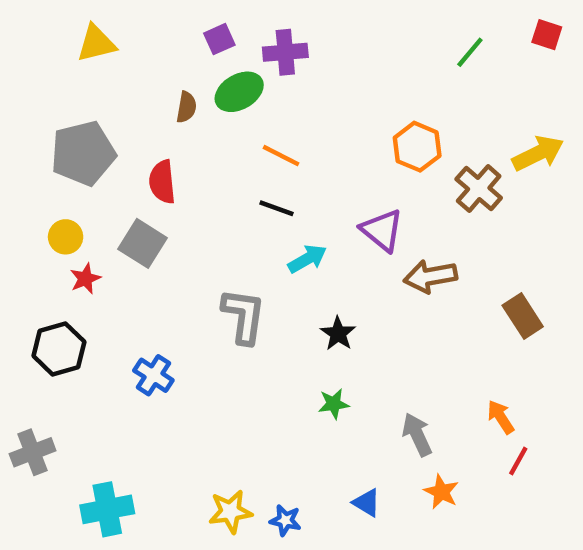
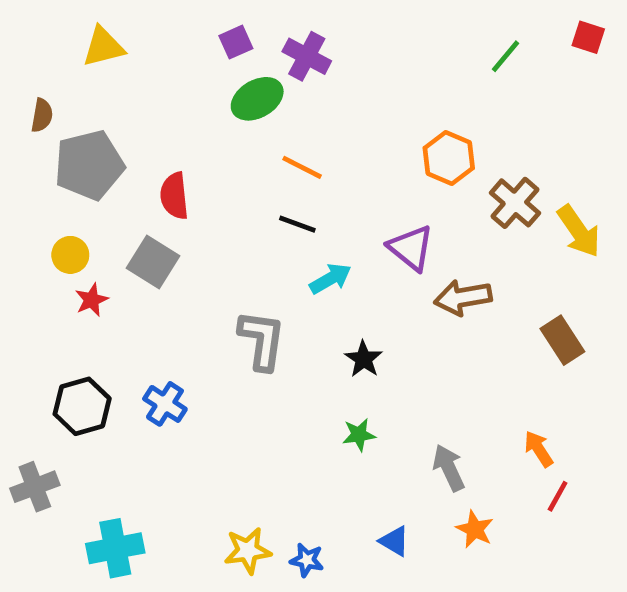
purple cross: (285, 52) -> (307, 56), turned 33
brown semicircle: (186, 107) -> (42, 115), moved
yellow arrow: (538, 153) -> (579, 231), moved, turned 81
black hexagon: (59, 349) -> (82, 406), moved

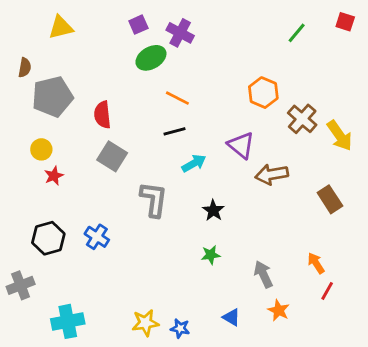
black line: (297, 224) -> (175, 131), turned -35
gray square: (153, 262) -> (112, 156), moved

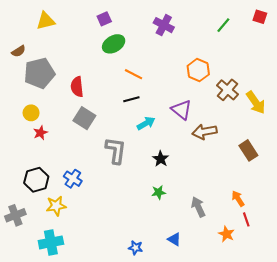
purple cross: (180, 33) -> (164, 25), moved
brown semicircle: (25, 68) -> (19, 51), turned 48
red line: (327, 291) -> (246, 219), turned -48
orange star: (279, 310) -> (226, 234), moved
yellow star: (145, 323) -> (56, 206), moved

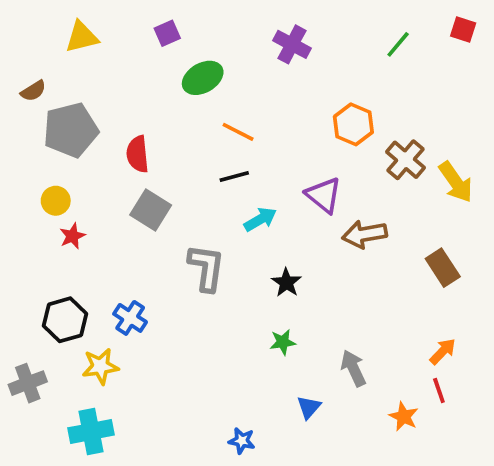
purple square: (104, 19) -> (167, 33), moved
orange arrow: (238, 199) -> (443, 351), moved, turned 77
blue triangle: (174, 239) -> (309, 407), moved, turned 40

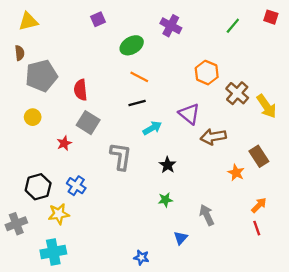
yellow triangle: (82, 37) -> (28, 21), moved
green ellipse: (203, 78) -> (132, 45), moved
brown semicircle: (33, 91) -> (20, 53), turned -64
red star: (72, 236) -> (64, 143), moved
orange star: (404, 417) -> (236, 173), moved

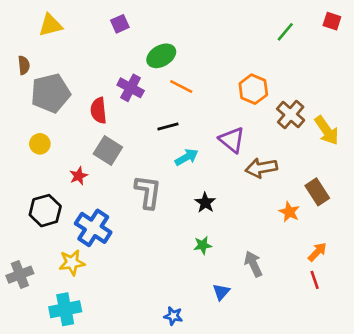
yellow triangle: (28, 21) -> (51, 25), moved
purple cross: (171, 26) -> (131, 88), moved
orange line: (139, 77) -> (181, 86), moved
blue cross: (76, 186) -> (93, 228), size x1.5
black hexagon: (38, 187) -> (45, 211), moved

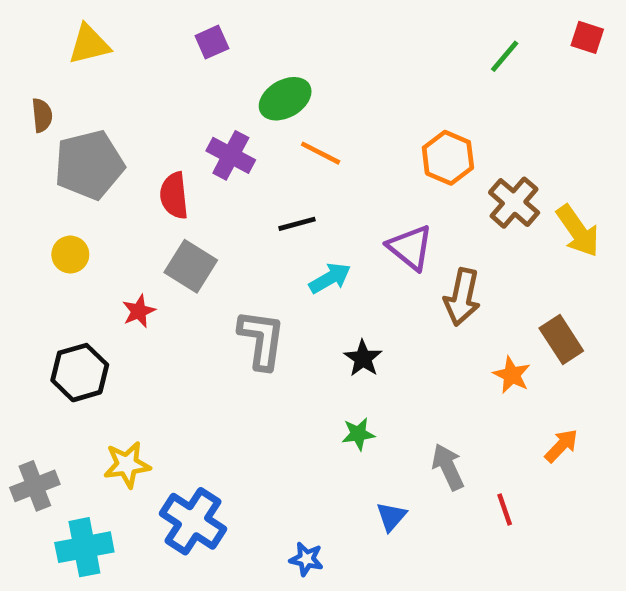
brown arrow: (261, 168) -> (462, 297), turned -68
blue cross: (93, 228) -> (193, 521), moved
red line: (315, 280) -> (505, 509), moved
cyan cross: (65, 309) -> (84, 547), moved

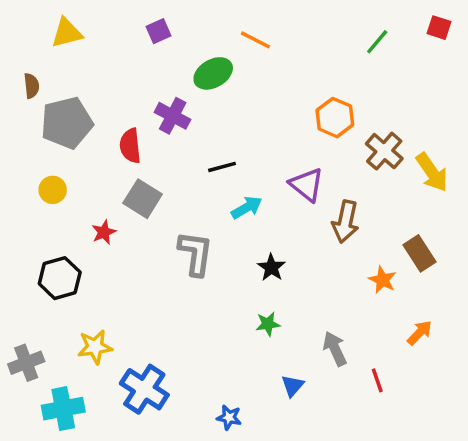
orange line: (321, 153) -> (255, 40), moved

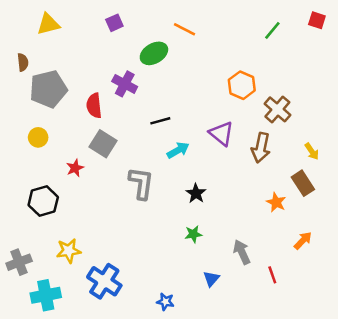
yellow arrow: (432, 172) -> (312, 151), moved, size x0.6
brown arrow: (345, 222) -> (261, 148), moved

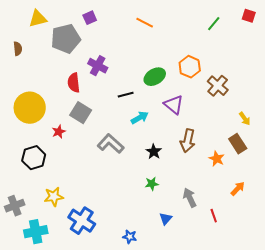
green ellipse: (154, 53) -> (155, 77), moved
gray pentagon: (48, 89) -> (66, 39), moved
yellow circle: (38, 137) -> (30, 108), size x2.0
brown arrow: (261, 148) -> (188, 141), moved
gray L-shape: (141, 183) -> (111, 144), turned -56

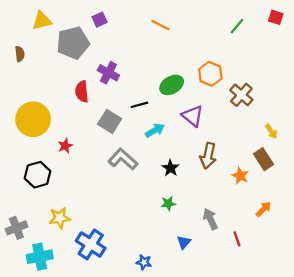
gray square: (81, 113) -> (110, 121), moved

